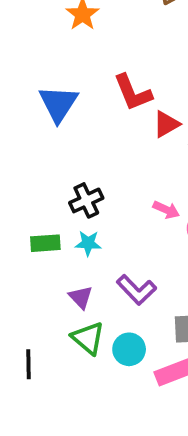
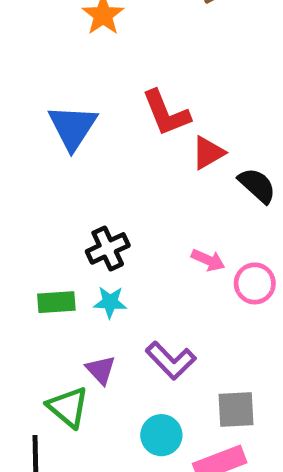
green triangle: (88, 338) -> (68, 407), moved

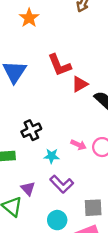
pink arrow: (208, 260) -> (79, 145), moved
cyan star: (110, 302) -> (52, 156), moved

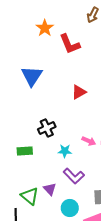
red L-shape: (59, 65) -> (70, 44), moved
red triangle: (80, 84) -> (79, 92), moved
purple triangle: (28, 189) -> (50, 189), moved

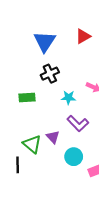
blue triangle: (32, 76) -> (45, 41), moved

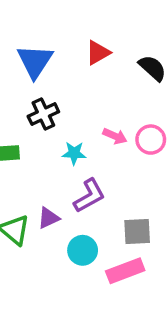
purple L-shape: (78, 123) -> (89, 196), turned -75
purple triangle: (53, 137) -> (49, 218), turned 48

